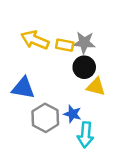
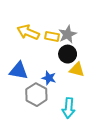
gray star: (84, 43) -> (68, 34), turned -30
blue star: (73, 114) -> (49, 78), moved

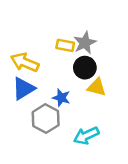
yellow arrow: (28, 32) -> (25, 62), moved
blue triangle: (19, 71) -> (23, 89), turned -42
cyan arrow: (69, 108) -> (86, 136), turned 60

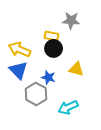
gray star: (85, 43) -> (71, 21), moved, turned 30
black circle: (85, 68) -> (54, 48), moved
blue triangle: (23, 89) -> (18, 70), turned -42

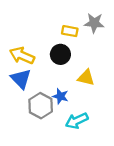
gray star: (71, 21) -> (94, 23), moved
yellow rectangle: (51, 36) -> (70, 31), moved
blue star: (48, 77) -> (60, 96), moved

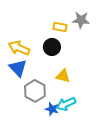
yellow triangle: (86, 78) -> (63, 76), moved
blue star: (60, 96) -> (52, 109), moved

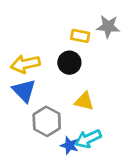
yellow arrow: (19, 48) -> (25, 64), turned -35

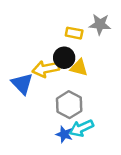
yellow arrow: (25, 64) -> (46, 69), moved
yellow triangle: (84, 101) -> (79, 68), moved
gray hexagon: (47, 121) -> (69, 105), moved

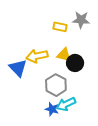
black circle: (64, 58) -> (75, 63), moved

